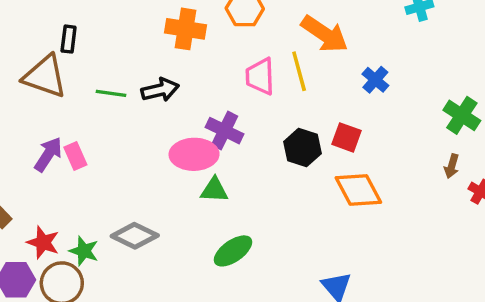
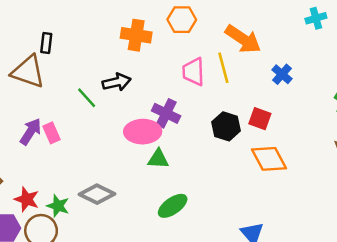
green line: (111, 93) -> (87, 98), moved, turned 40

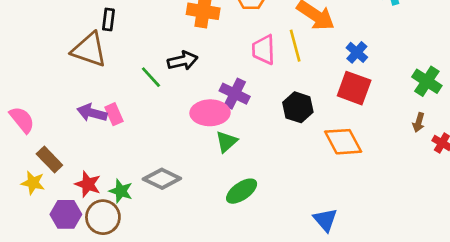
red square: (260, 119) -> (354, 88), moved, size x1.4
purple arrow: (31, 132) -> (92, 113), turned -108
green triangle: (158, 159) -> (226, 142), turned -45

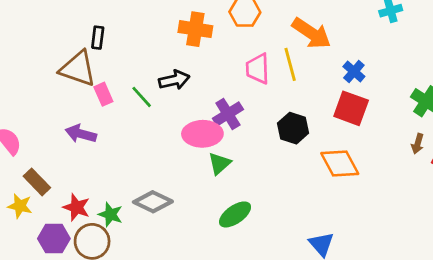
purple cross: (235, 94) -> (228, 114), turned 32
pink rectangle: (114, 114) -> (103, 94), moved

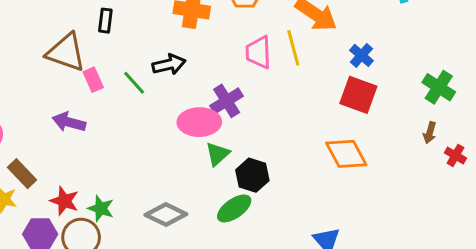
black rectangle: (98, 38) -> (105, 21), moved
black hexagon: (293, 128) -> (252, 175), moved
gray diamond: (153, 202) -> (166, 215), moved

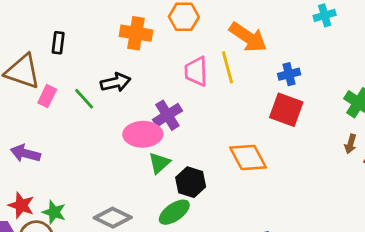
blue cross: (361, 55) -> (289, 74), turned 35
pink rectangle: (93, 80) -> (47, 96), turned 50
purple arrow: (69, 122) -> (25, 153), moved
orange diamond: (346, 154) -> (248, 157), moved

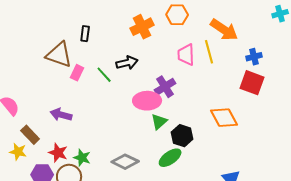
orange cross: (136, 33) -> (142, 27), turned -35

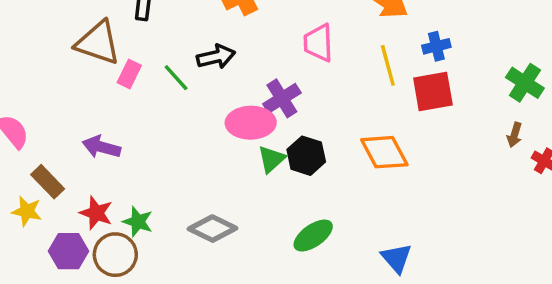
yellow line: (209, 52) -> (388, 65), moved
red square: (252, 83) -> (433, 91), turned -30
black hexagon: (182, 136) -> (306, 156), moved
green ellipse: (170, 158) -> (313, 236), moved

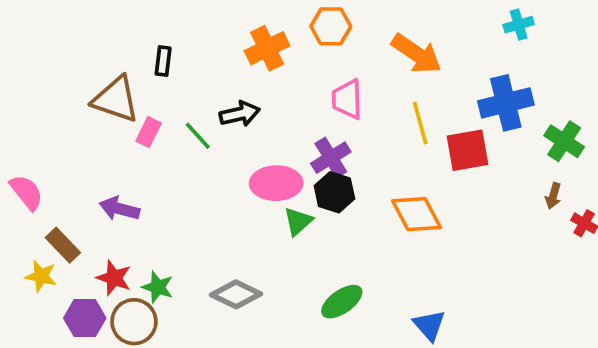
blue cross: (436, 46) -> (506, 103), moved, size x1.8
purple cross: (282, 98) -> (331, 158), moved
black hexagon: (306, 156) -> (334, 192), moved

